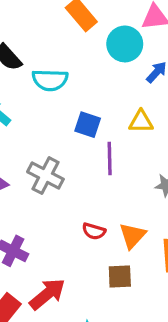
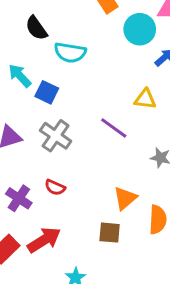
blue square: (88, 125) -> (47, 92), moved
purple line: (110, 158) -> (114, 128), turned -60
red semicircle: (94, 231) -> (55, 187), moved

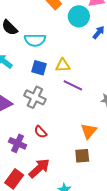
blue square: (47, 92) -> (39, 68), moved
yellow triangle: (145, 99) -> (63, 65), moved
red semicircle: (55, 187) -> (41, 132), turned 32

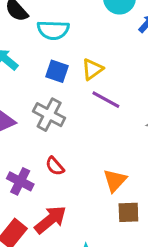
yellow triangle: (63, 65) -> (92, 69), turned -35
orange triangle: (89, 131) -> (115, 181), moved
brown square: (82, 156) -> (128, 212), moved

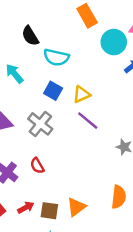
orange triangle: (115, 181) -> (76, 207), moved
brown square: (128, 212) -> (49, 211), moved
red arrow: (50, 220) -> (26, 208), size x0.6

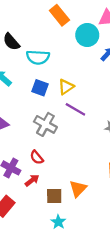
gray cross: (40, 124) -> (45, 124), moved
red arrow: (26, 208) -> (32, 180), moved

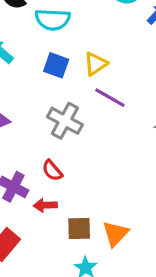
red arrow: (32, 180) -> (45, 205), turned -144
orange triangle: (78, 189) -> (115, 234), moved

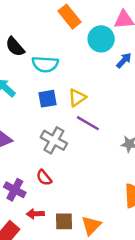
blue square: (56, 65) -> (48, 99), turned -30
red arrow: (45, 205) -> (35, 214), moved

